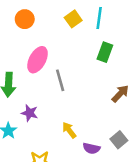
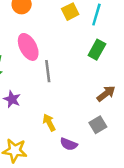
pink ellipse: (38, 60) -> (28, 47), turned -65
gray square: (119, 140) -> (98, 125), moved

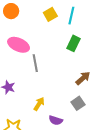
pink ellipse: (28, 47) -> (19, 45), turned -35
yellow arrow: (49, 122) -> (39, 104), turned 64

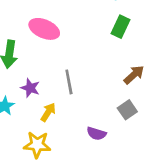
gray line: (35, 63) -> (69, 82), moved
yellow arrow: (39, 104) -> (48, 112), moved

